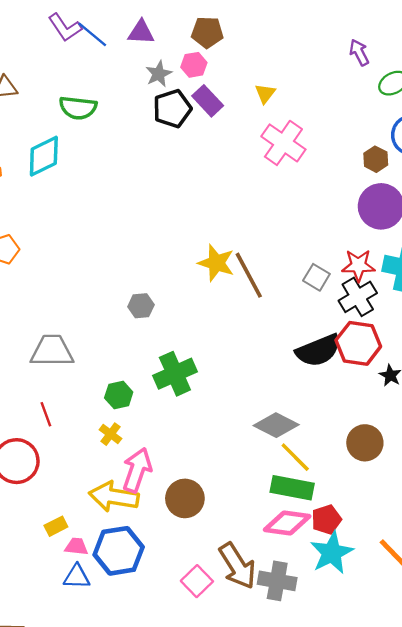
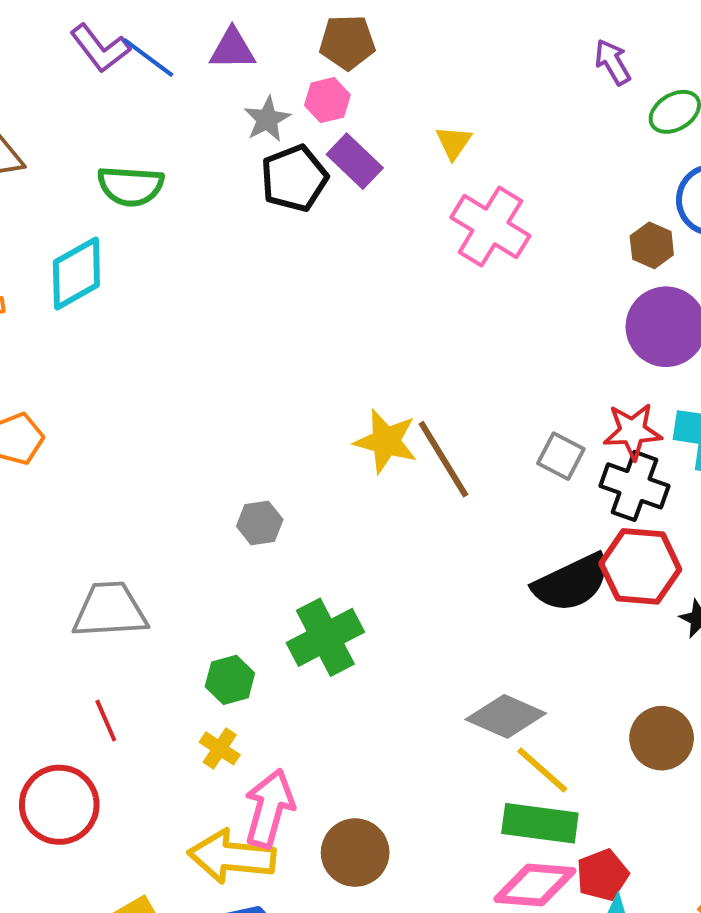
black cross: (358, 297) -> (634, 486), turned -36

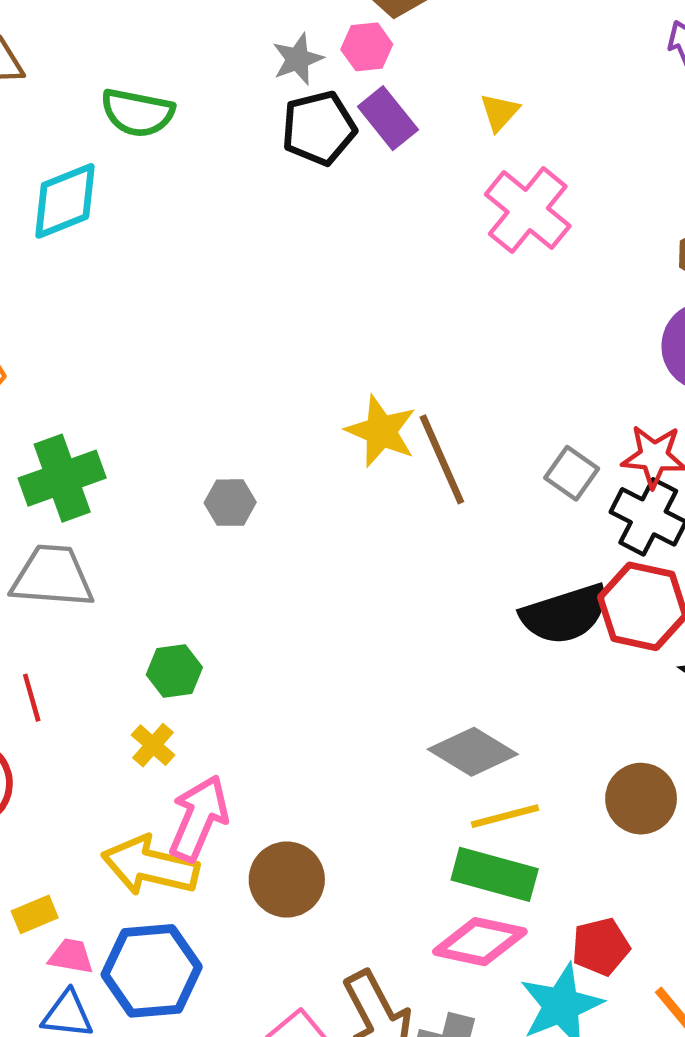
green cross: (325, 637) -> (62, 478), moved
yellow line: (542, 770) -> (505, 816), turned -64
red pentagon: (602, 875) -> (601, 947), moved

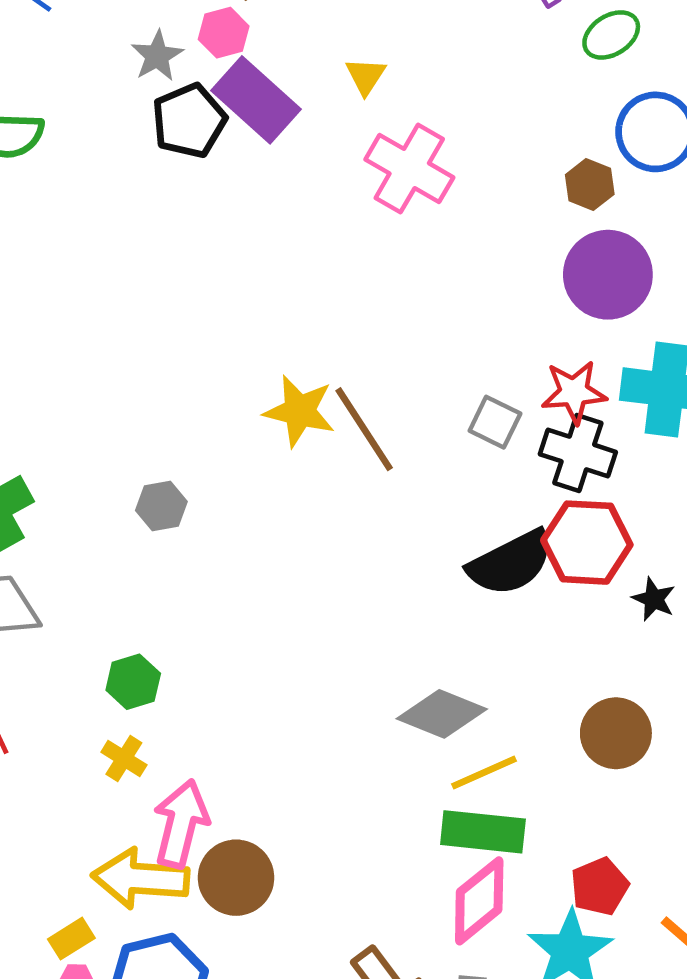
purple rectangle: (388, 118) -> (256, 100), size x1.4
brown circle: (287, 880) -> (236, 878), moved
yellow rectangle: (35, 914) -> (71, 939), moved
pink diamond: (480, 942) -> (479, 901), turned -42

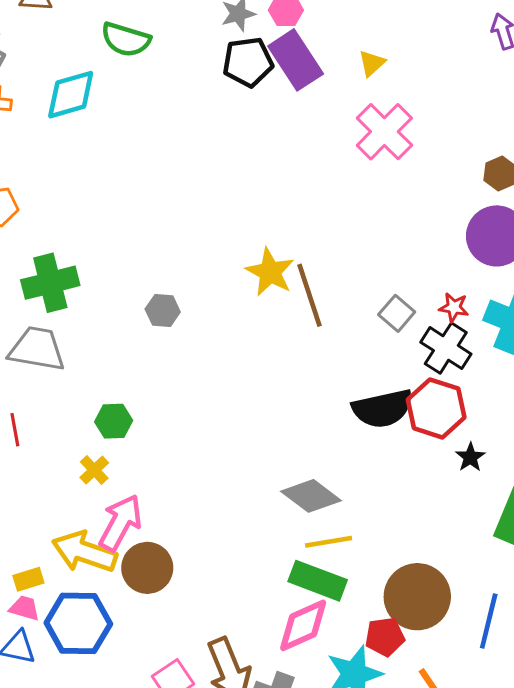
red star: (574, 392) -> (454, 307), size x0.7
brown circle: (616, 733) -> (417, 597), moved, size x1.4

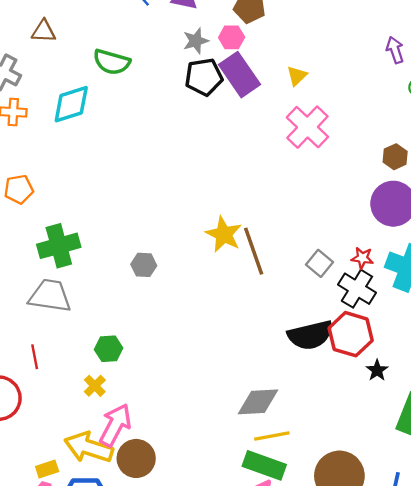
gray diamond: (311, 496) -> (258, 402), turned -39

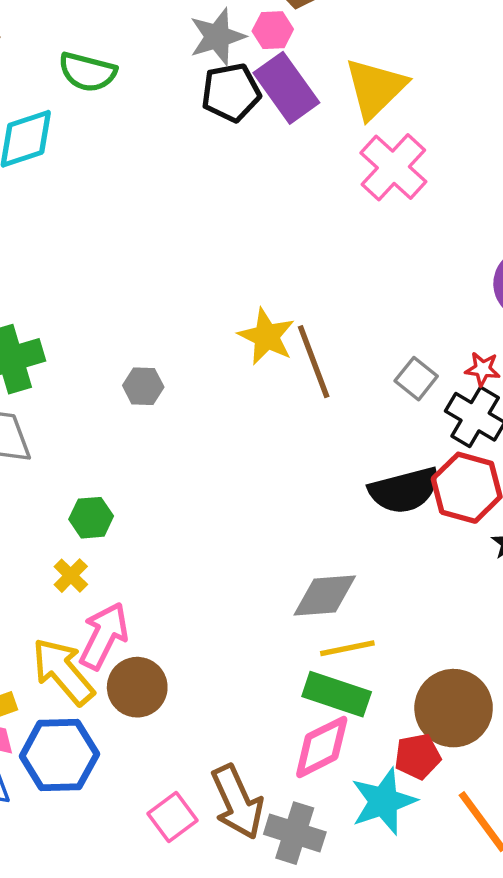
gray star: (196, 41) -> (217, 37), size x1.4
yellow triangle: (297, 76) -> (375, 88), size x2.0
yellow arrow: (89, 447) -> (63, 671), turned 33

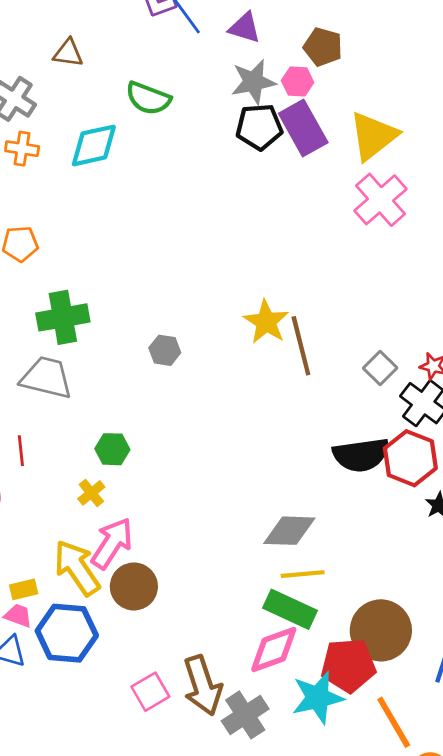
red pentagon: (418, 756) -> (348, 665), size x1.5
gray cross: (295, 833) -> (245, 715), turned 33

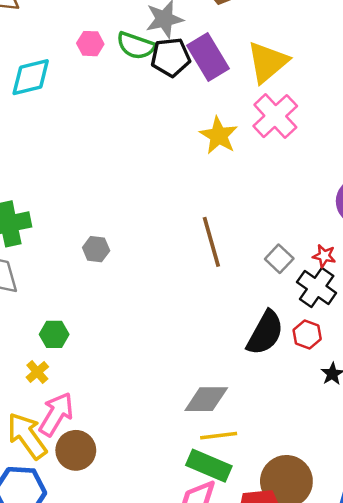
pink hexagon: (298, 81) -> (90, 44), moved
green semicircle: (148, 98) -> (136, 46), moved
yellow star: (266, 322) -> (219, 135), moved
black semicircle: (361, 455) -> (265, 333), turned -51
red hexagon: (410, 458) -> (307, 335), size x0.6

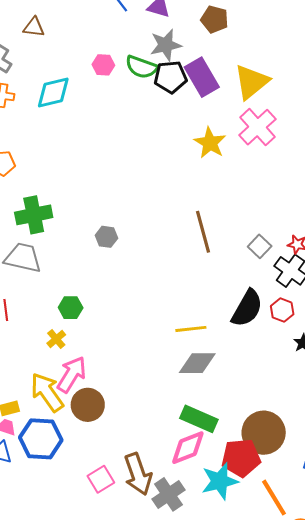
yellow line: (219, 436) -> (191, 329), moved

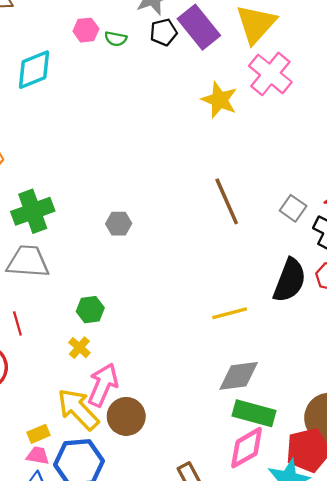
green semicircle: (141, 67) -> (116, 39), moved, size x0.6
black pentagon: (170, 77) -> (164, 32), size x0.7
gray diamond: (197, 363) -> (239, 376), moved

